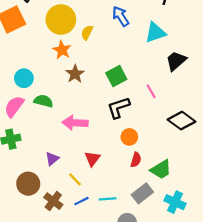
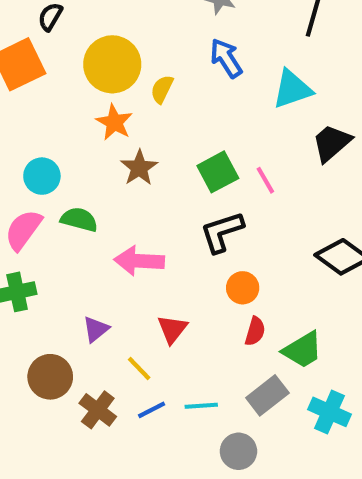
pink line: (151, 91) -> (265, 180), moved

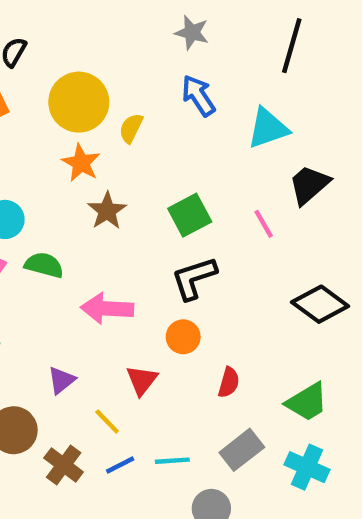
pink line: (265, 180) -> (264, 224), moved
orange circle: (243, 288) -> (183, 337), moved
green trapezoid: (303, 350) -> (307, 402), moved

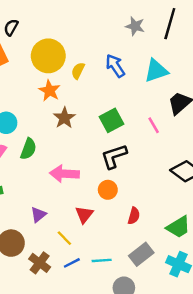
gray star: (192, 33) -> (135, 26), moved
blue arrow: (198, 96) -> (115, 66), moved
green semicircle: (44, 265) -> (28, 149), turned 95

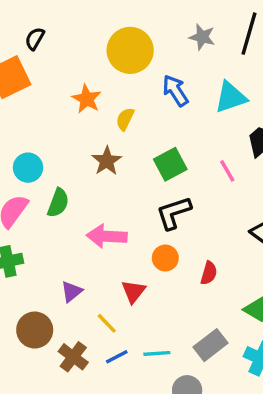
yellow circle: (48, 56) -> (130, 50), moved
yellow semicircle: (78, 71) -> (125, 119), moved
orange star: (49, 91) -> (87, 99), moved
red semicircle: (134, 216) -> (209, 273), moved

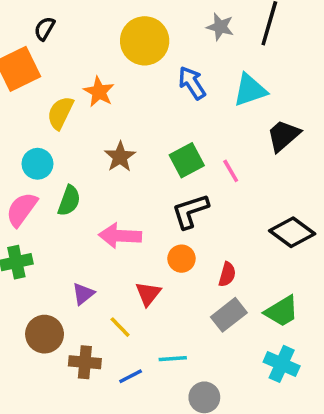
yellow semicircle: (125, 119) -> (60, 113), moved, size x1.4
pink line: (227, 171) -> (231, 171), moved
gray rectangle: (211, 345) -> (229, 315), moved
brown cross: (73, 357) -> (85, 362), turned -32
blue line: (117, 357) -> (131, 376), moved

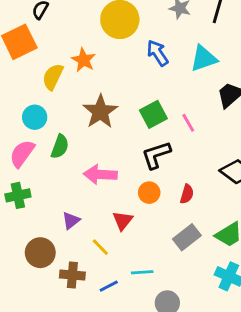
brown star: (120, 157) -> (100, 112), size x1.4
red semicircle: (227, 274) -> (187, 194), moved

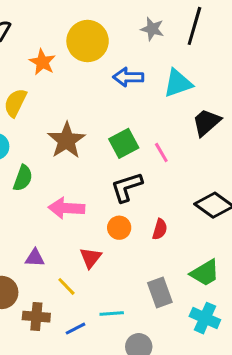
blue arrow: (158, 53) -> (128, 77), turned -56
orange star: (84, 60) -> (42, 62), moved
purple triangle: (71, 221) -> (35, 258), turned 42
gray rectangle: (187, 237) -> (160, 292), moved, turned -72

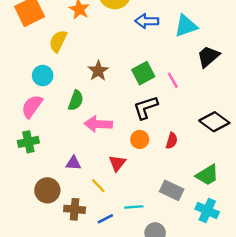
brown star: (66, 140) -> (98, 71), size x0.7
green semicircle: (23, 178) -> (76, 100), moved
gray rectangle: (160, 292) -> (172, 190), turned -45

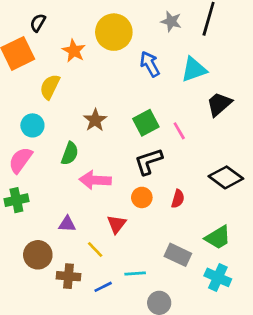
blue arrow: (147, 21) -> (150, 64), turned 60

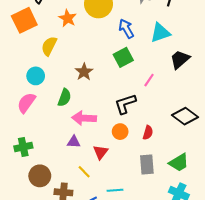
green square: (146, 123) -> (123, 57), moved
pink line: (179, 131) -> (149, 80), turned 64
green cross: (16, 200) -> (23, 147), moved
purple triangle: (67, 224) -> (74, 142), moved
gray rectangle: (178, 255) -> (147, 165), moved, turned 60

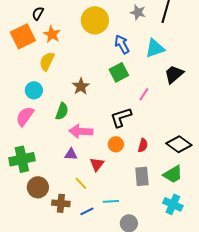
orange star: (68, 18) -> (52, 34), moved
black diamond: (185, 116) -> (179, 144), moved
green cross: (23, 147) -> (22, 159), size x1.4

